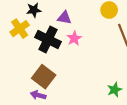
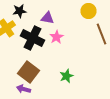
green star: (115, 90) -> (66, 76), moved

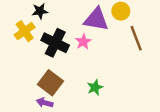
purple triangle: (48, 18) -> (96, 19), moved, size x1.6

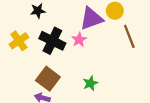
purple triangle: (96, 19) -> (91, 19), turned -30
yellow cross: (25, 31) -> (19, 41), moved

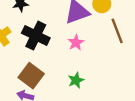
pink star: (79, 40) -> (76, 43), moved

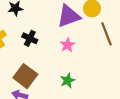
black cross: (36, 36) -> (30, 38), size x0.6

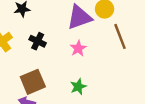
brown square: (25, 76) -> (33, 82), turned 30

